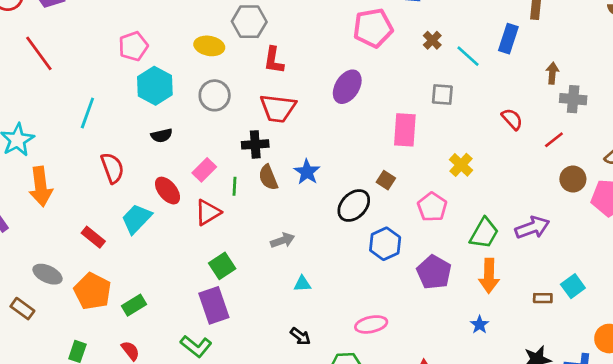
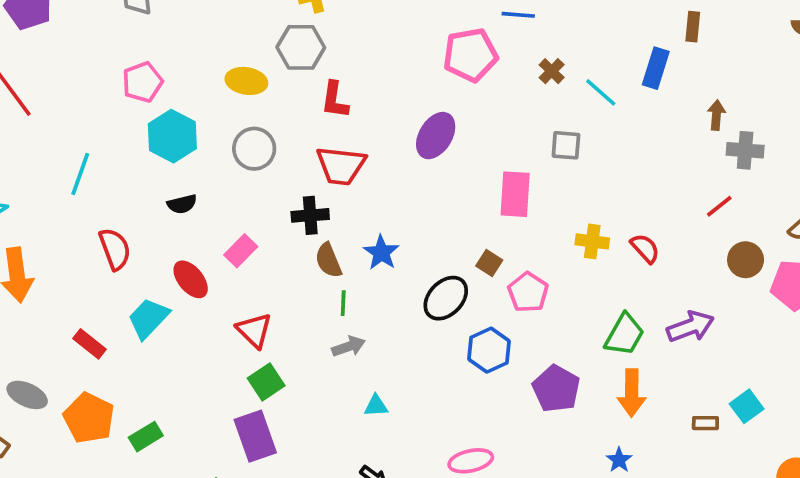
red semicircle: (512, 119) -> (645, 248), moved
yellow cross: (461, 165) -> (592, 241), turned -35
green line: (234, 186) -> (343, 303), moved
pink pentagon: (432, 207) -> (528, 292), moved
red triangle: (208, 212) -> (254, 330), moved, turned -44

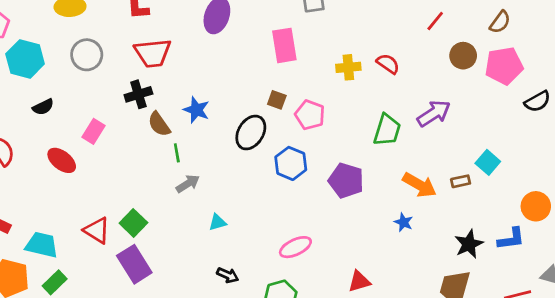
cyan trapezoid: (148, 318) -> (42, 245), moved, turned 72
red triangle: (254, 330) -> (97, 230), moved
orange arrow: (632, 393) -> (420, 185), moved, turned -48

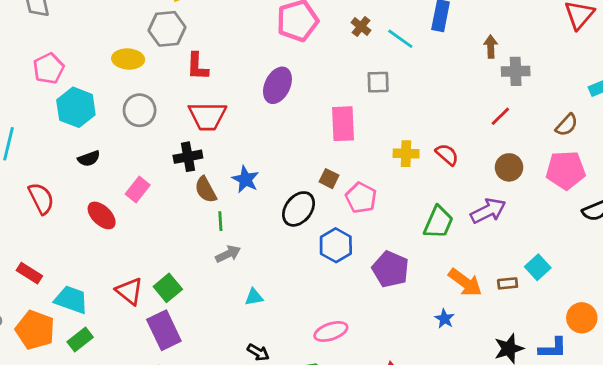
brown circle: (463, 56) -> (509, 167), moved

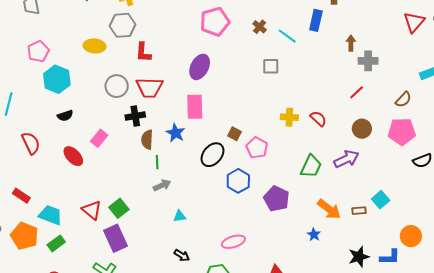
gray circle: (140, 110) -> (117, 86), moved
pink rectangle: (343, 124) -> (195, 107), moved
brown semicircle: (206, 190) -> (147, 140), turned 30

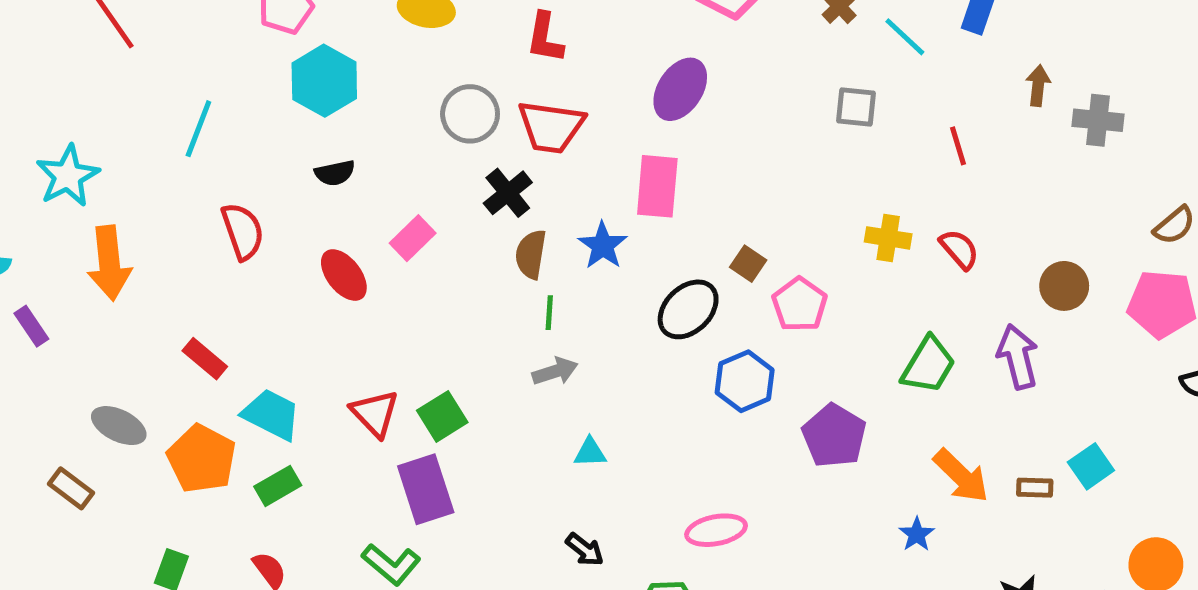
brown arrow: (351, 43) -> (1038, 86), moved
red line: (357, 92) -> (958, 146), moved, turned -70
black cross: (135, 116) -> (508, 193), turned -36
purple arrow: (346, 159) -> (1018, 357), turned -85

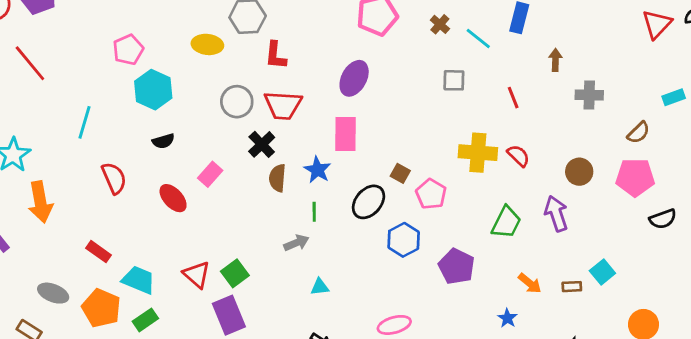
gray cross: (1098, 120) -> (589, 95), moved
yellow cross: (888, 238) -> (478, 153), size x1.5
green line: (549, 313) -> (314, 212), moved
orange arrow: (961, 476) -> (530, 283), size x0.7

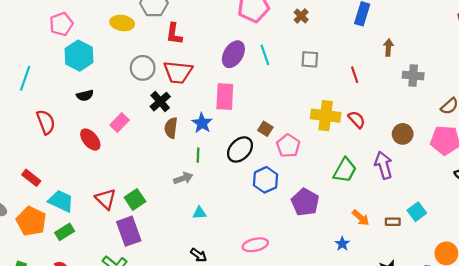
cyan line: (478, 39) -> (265, 55), moved, turned 30

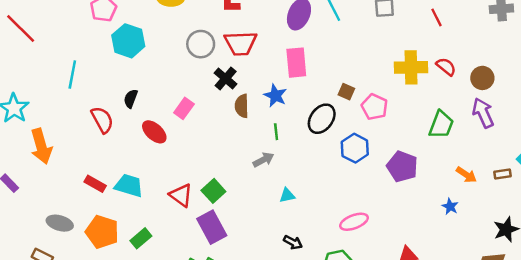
black semicircle: (85, 95) -> (131, 99), moved, turned 133
brown circle: (403, 134) -> (482, 78), moved
cyan trapezoid: (61, 201) -> (129, 185), moved

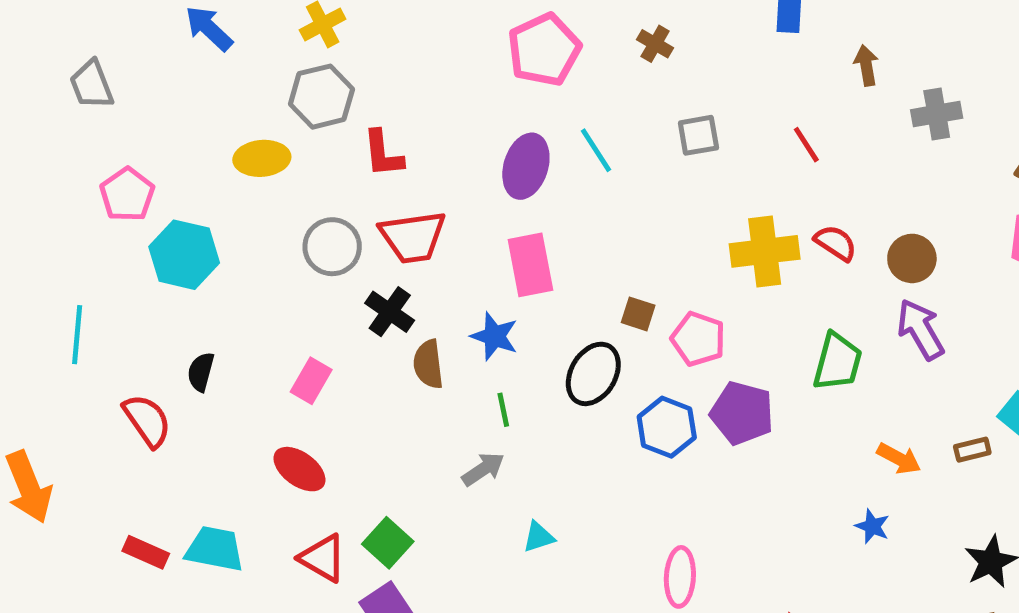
red ellipse: (154, 132) -> (299, 469), moved
purple pentagon: (402, 166) -> (742, 413), moved
pink ellipse: (354, 222) -> (680, 577), turned -60

